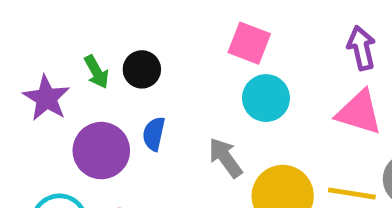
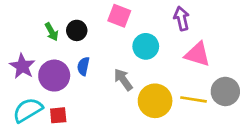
pink square: (249, 43) -> (119, 16), moved
purple arrow: (361, 48) -> (182, 18), moved
purple star: (46, 98) -> (22, 66), moved

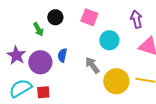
black circle: (77, 30) -> (55, 17), moved

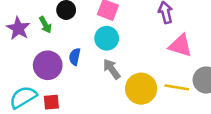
cyan circle: (109, 40) -> (107, 38), moved
purple star: (16, 55) -> (18, 28), moved

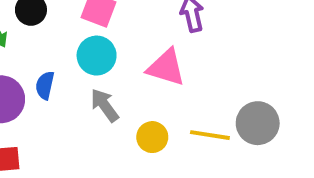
pink triangle: (180, 46) -> (166, 67), moved
yellow circle: (141, 89) -> (152, 137), size x0.6

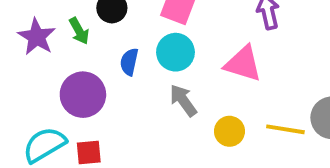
blue semicircle: (45, 85) -> (129, 62), moved

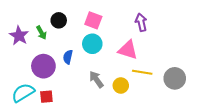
blue semicircle: (129, 62) -> (68, 57), moved
gray arrow: (183, 100) -> (96, 79), moved
yellow line: (285, 129) -> (142, 72), moved

